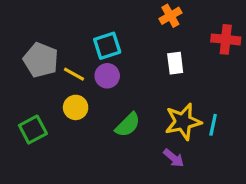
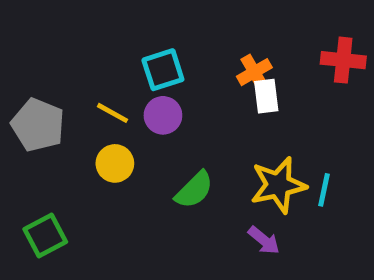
orange cross: (170, 16) -> (254, 72), moved
gray pentagon: (41, 60) -> (38, 125), moved
green square: (33, 130) -> (45, 236), moved

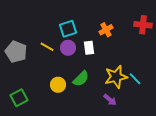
white rectangle: (266, 96) -> (89, 48), moved
yellow circle: (115, 163) -> (58, 85), moved
cyan line: (324, 190) -> (135, 79), turned -56

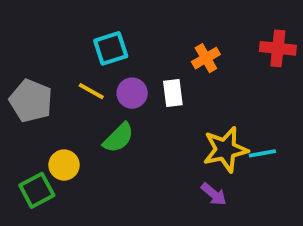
cyan square: (68, 29) -> (111, 48), moved
green semicircle: (81, 79) -> (118, 138), moved
cyan line: (135, 79) -> (262, 153), turned -56
yellow circle: (58, 85) -> (64, 165), moved

